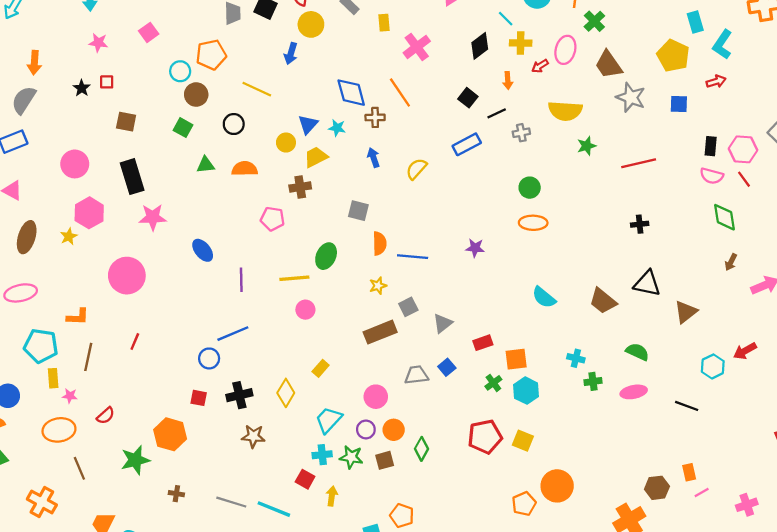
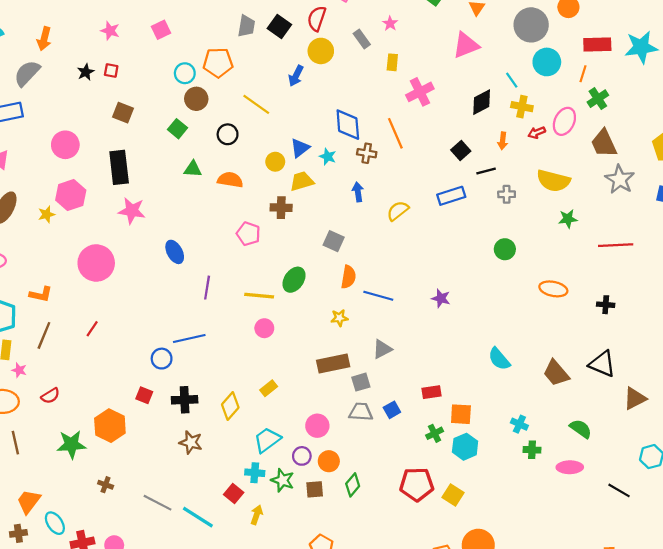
orange ellipse: (533, 223) -> (553, 289), moved
gray square: (408, 307) -> (361, 382), moved
gray triangle: (443, 323) -> (382, 349), moved

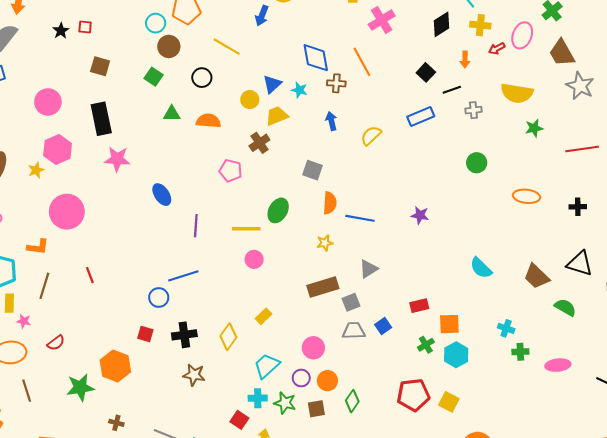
brown cross: (281, 208) -> (259, 143), turned -30
pink circle: (96, 263) -> (67, 212), moved
red line: (92, 329) -> (90, 275), turned -49
green semicircle: (581, 429) -> (565, 307), moved

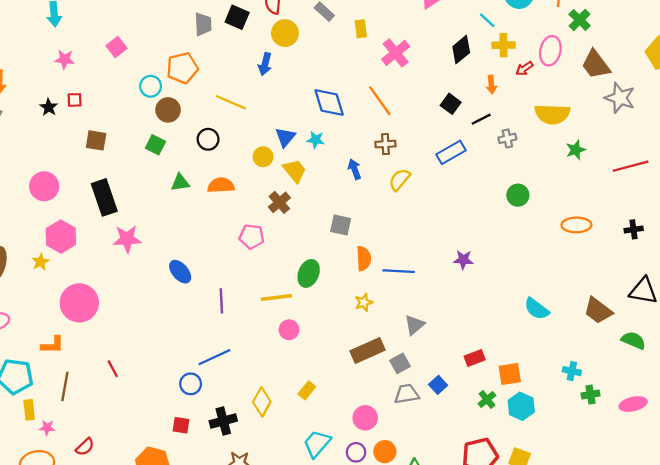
brown cross: (336, 83) -> (385, 144), moved
yellow trapezoid: (277, 116) -> (295, 171), turned 80
yellow diamond: (228, 337) -> (262, 402), moved

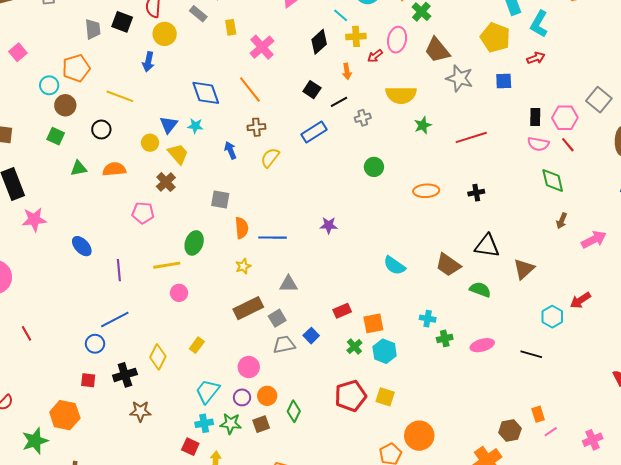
gray triangle: (415, 325) -> (288, 284), turned 42

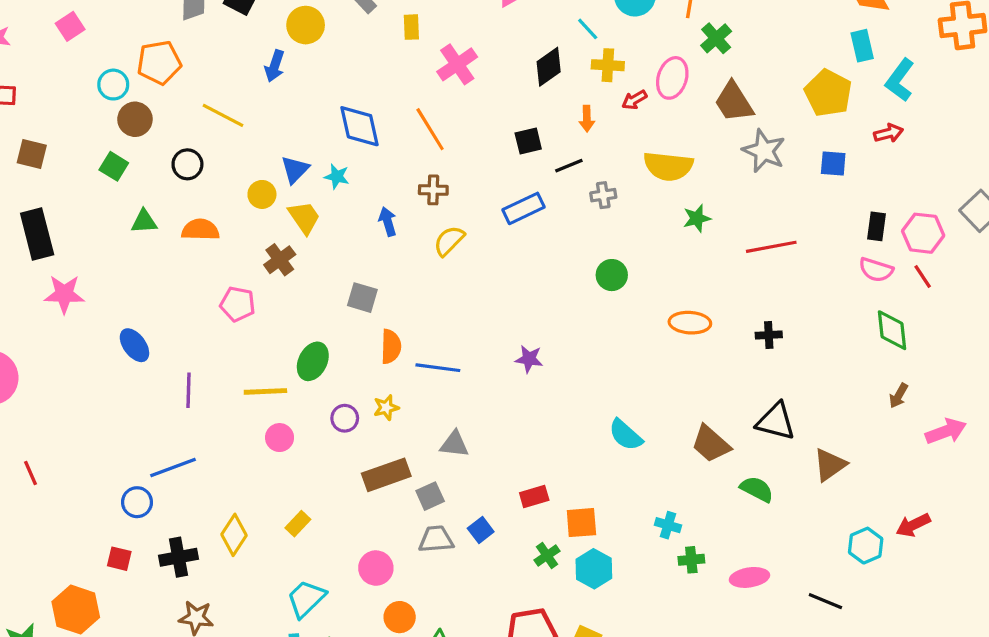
black square: (312, 90) -> (528, 141), turned 36
purple circle: (242, 397) -> (345, 418), moved

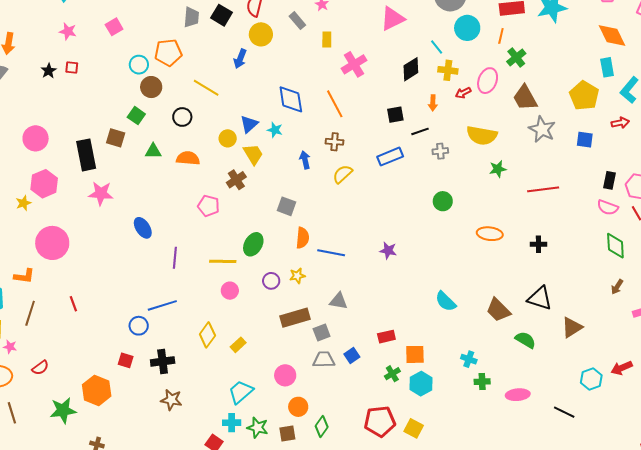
brown square: (32, 154) -> (116, 138), moved
yellow diamond: (234, 535) -> (207, 335), moved

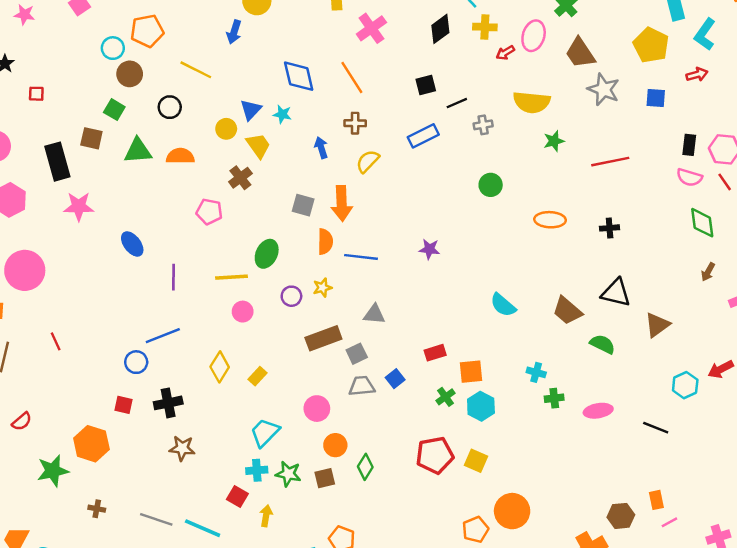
red square: (72, 67) -> (36, 94), moved
orange arrow: (433, 103) -> (342, 203), moved, size x1.8
green triangle: (153, 151) -> (138, 151), size x1.4

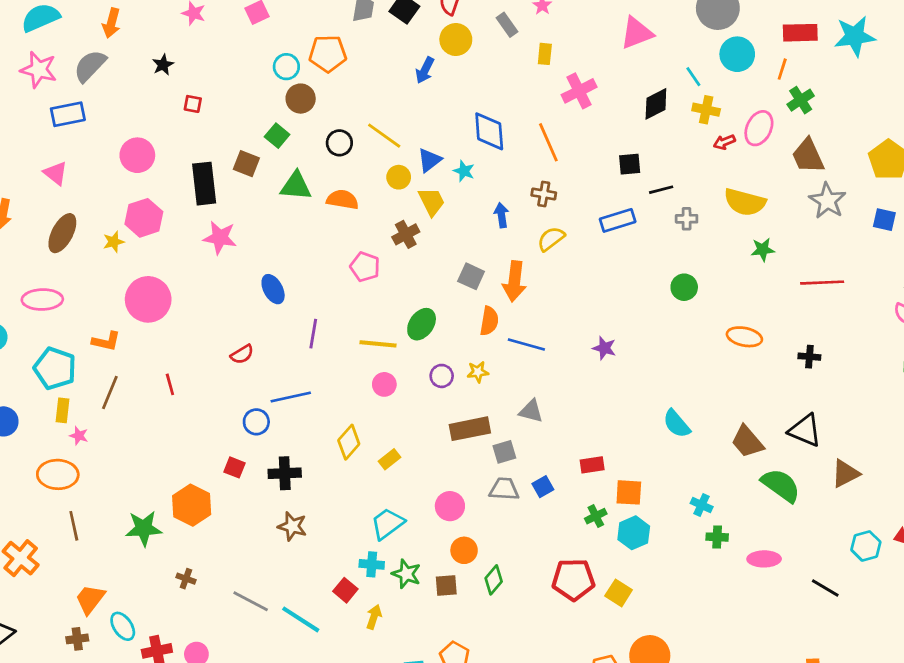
yellow line: (196, 70) -> (384, 136), moved
green semicircle: (603, 344) -> (781, 485), size x1.4
red semicircle: (22, 421) -> (242, 354), moved

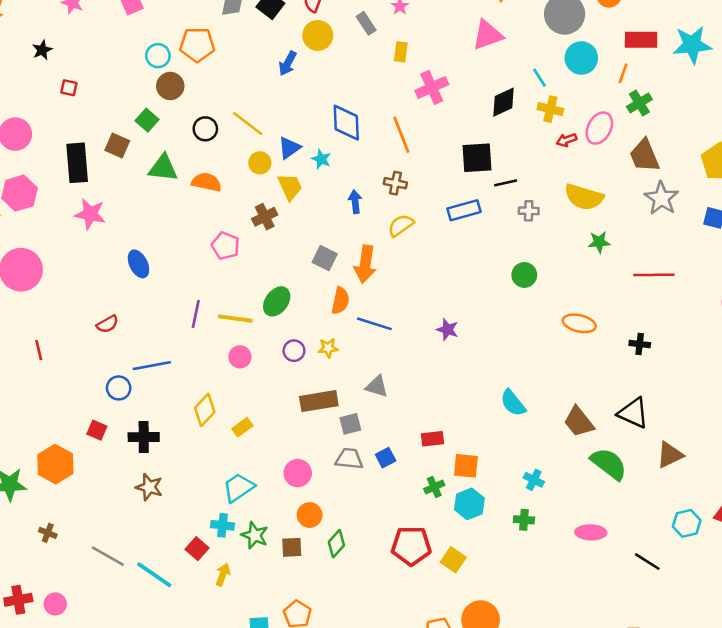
black square: (630, 164) -> (477, 158), size x1.5
purple line: (313, 334) -> (196, 314), moved
green cross: (717, 537) -> (524, 520), moved

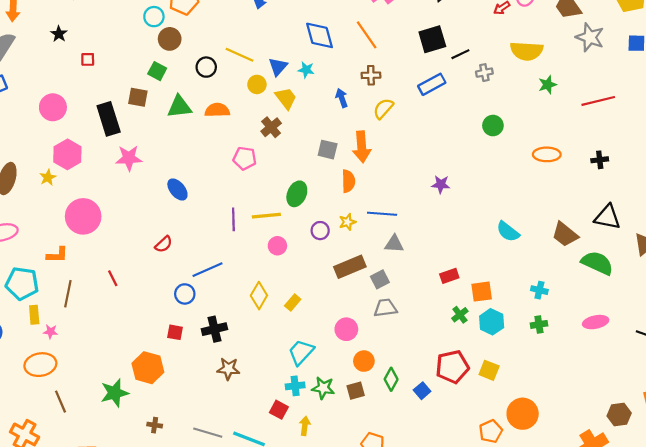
blue line: (374, 324) -> (382, 214), moved
blue square: (386, 458) -> (422, 391), moved

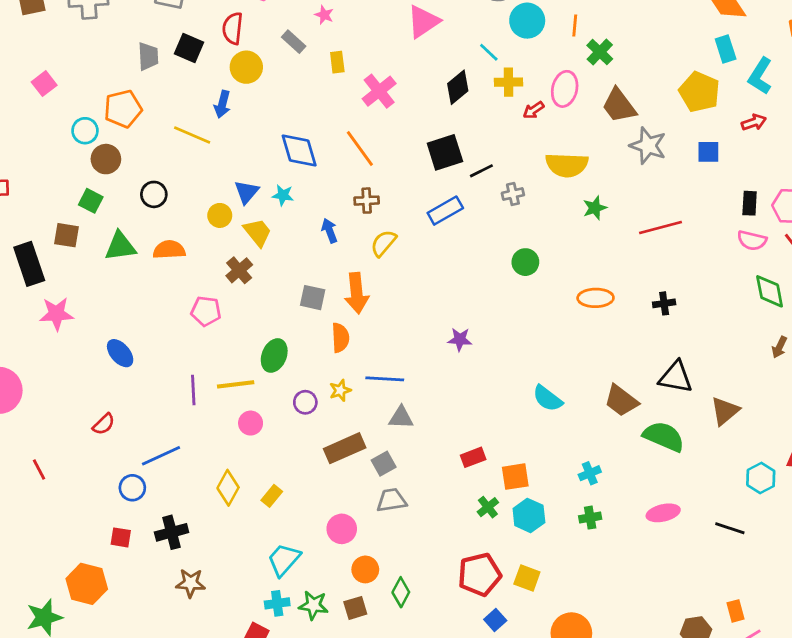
yellow line: (240, 55) -> (192, 135), moved
cyan cross: (539, 290) -> (590, 473), turned -35
blue square: (422, 391) -> (495, 620), moved

